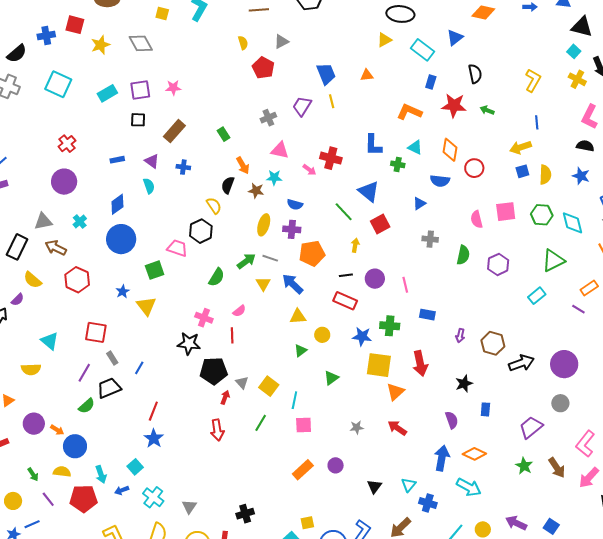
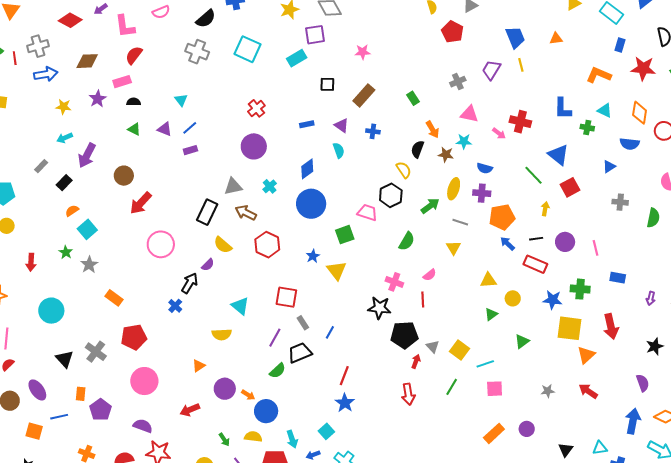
purple square: (140, 90) -> (315, 35), moved
green arrow: (246, 261) -> (430, 206), moved
blue arrow: (293, 284) -> (508, 244), moved, size x0.7
cyan line: (294, 400) -> (485, 364), turned 60
cyan triangle: (409, 485) -> (600, 448), turned 42

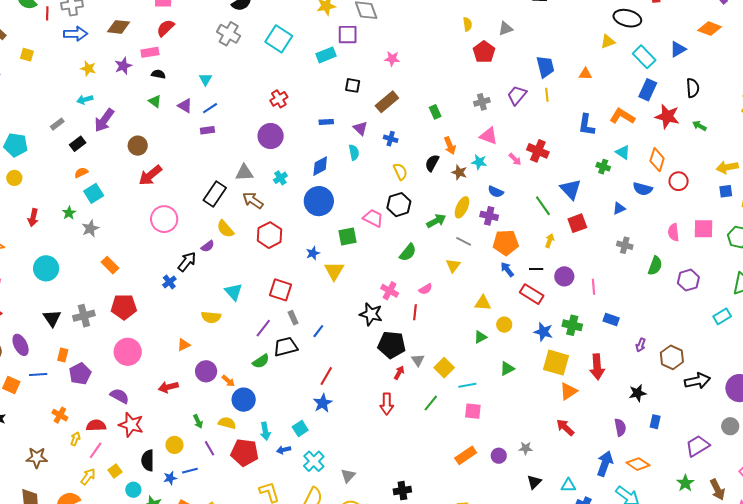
blue rectangle: (620, 45) -> (648, 90), size x1.5
blue L-shape: (563, 108) -> (586, 125), moved
yellow semicircle: (404, 170) -> (400, 172), moved
gray cross: (96, 352) -> (84, 316), turned 30
gray star: (548, 391) -> (526, 448), moved

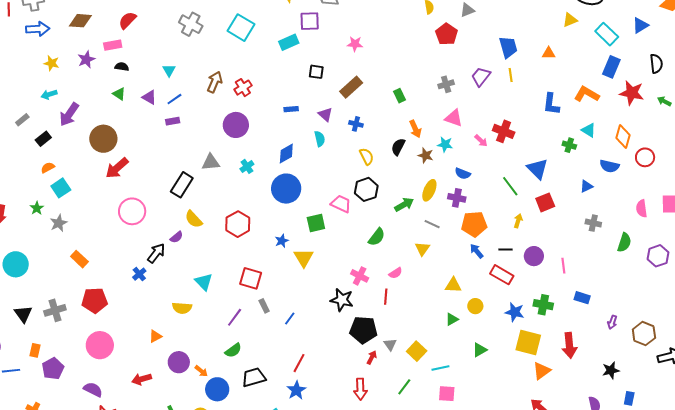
brown circle: (138, 146) -> (103, 139), size x1.4
brown arrow: (253, 200) -> (215, 82), moved, turned 80
black trapezoid: (286, 347) -> (254, 377), moved

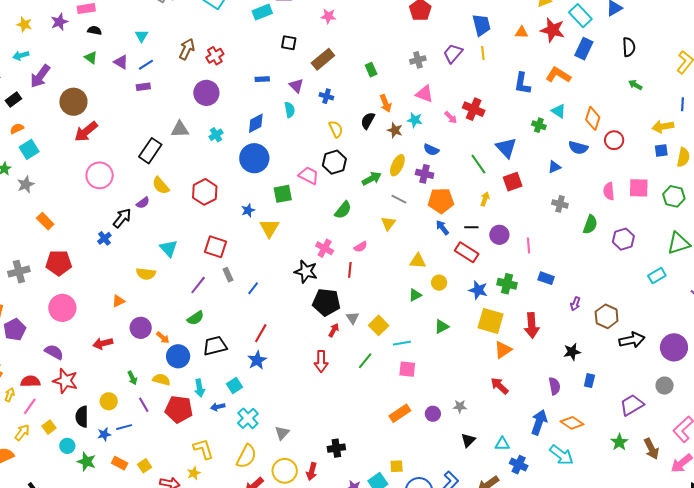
red star: (632, 93) -> (553, 30), moved

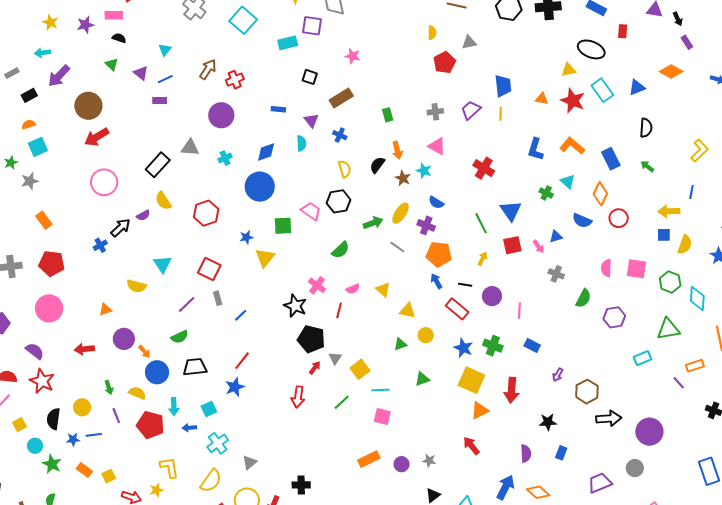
blue rectangle: (584, 49) -> (611, 159), moved, turned -60
pink arrow: (451, 117) -> (538, 246), moved
yellow triangle: (388, 223) -> (383, 290), moved, turned -35

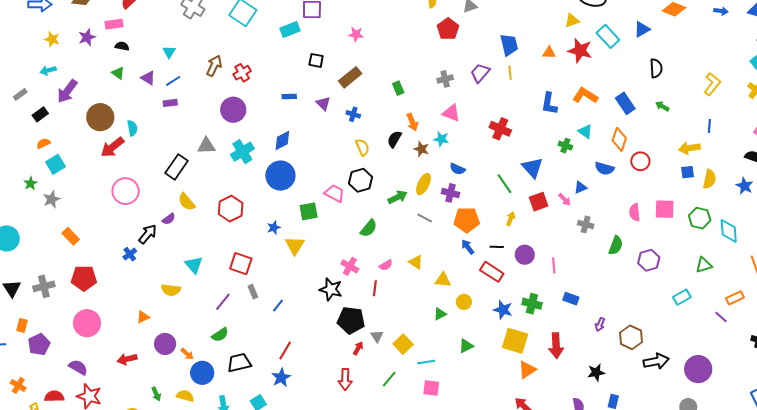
cyan semicircle: (301, 143) -> (132, 128), moved
cyan cross: (225, 158) -> (242, 152), size x1.6
green triangle: (668, 329) -> (704, 265), size x0.7

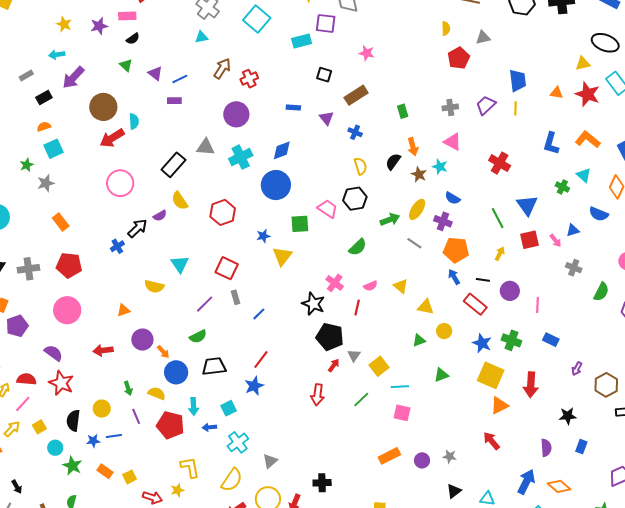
black semicircle: (122, 46) -> (133, 39), turned 128
cyan triangle: (169, 52) -> (201, 37), moved, turned 40

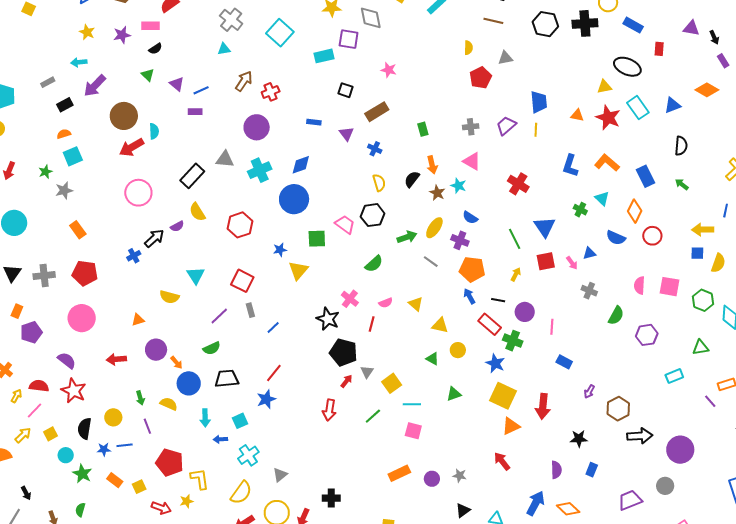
green triangle: (419, 340) -> (432, 359), turned 48
green cross: (511, 340) -> (513, 341), moved
red pentagon: (170, 425) -> (170, 463), moved

